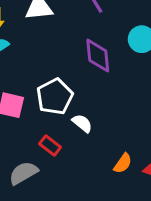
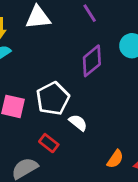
purple diamond: (98, 56) -> (92, 61), turned 56

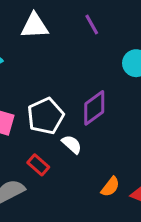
purple diamond: (92, 61) -> (94, 108), moved

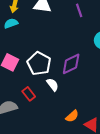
white pentagon: (46, 116) -> (39, 64), turned -30

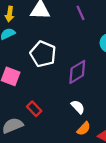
white pentagon: (39, 64) -> (43, 54), moved
white semicircle: (52, 85) -> (78, 107), moved

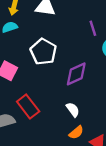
purple line: (81, 13) -> (93, 28), moved
red rectangle: (34, 109) -> (28, 107), size x1.5

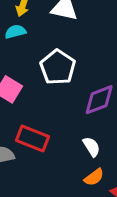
red rectangle: (28, 107) -> (33, 138), turned -35

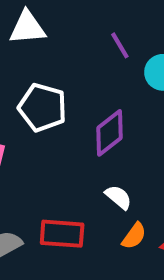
red rectangle: (33, 138) -> (62, 234), moved

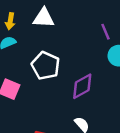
purple line: (120, 45) -> (105, 32), moved

